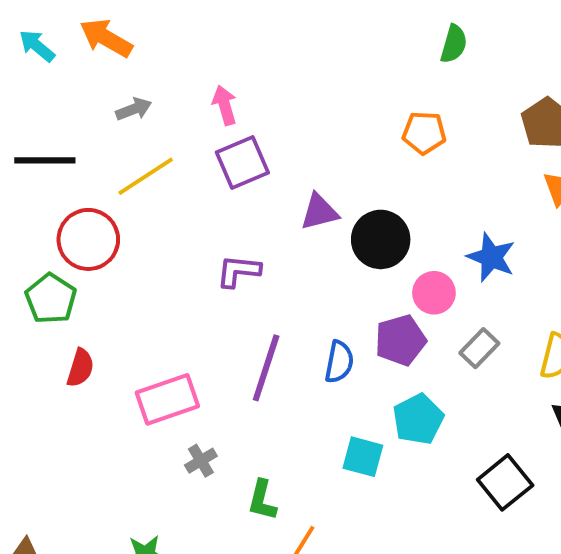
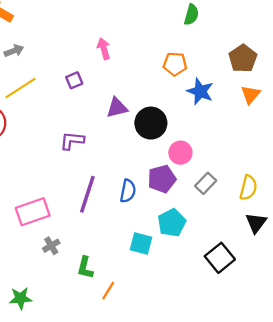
pink arrow: (225, 105) -> (104, 49), moved
purple square: (242, 162) -> (74, 80), size x0.6
blue star: (491, 257) -> (200, 91), moved

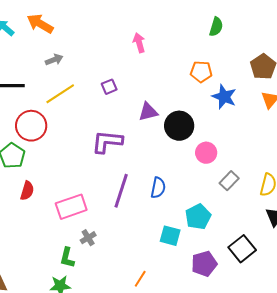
pink arrow: (104, 49) -> (139, 43), moved
purple L-shape: (72, 141) -> (107, 142), size x1.4
purple pentagon: (162, 179) -> (204, 264), moved
green L-shape: (85, 268) -> (67, 258), moved

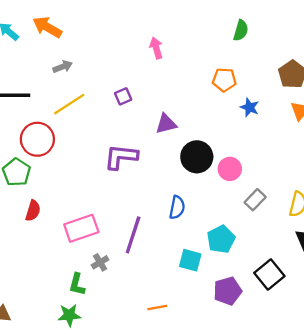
blue star: (224, 97) -> (250, 107), size x0.7
black circle: (179, 126) -> (197, 157), moved
purple line: (121, 191) -> (133, 235), moved
orange line: (140, 279) -> (157, 307), turned 48

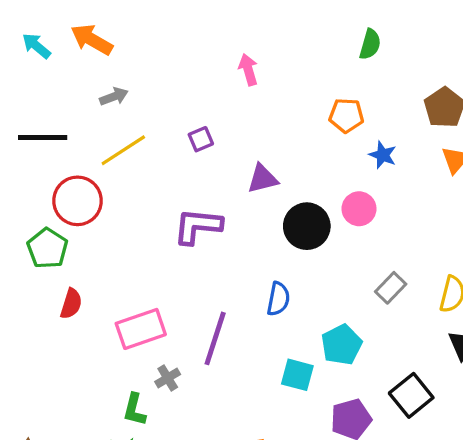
pink circle: (230, 169) -> (359, 209), moved

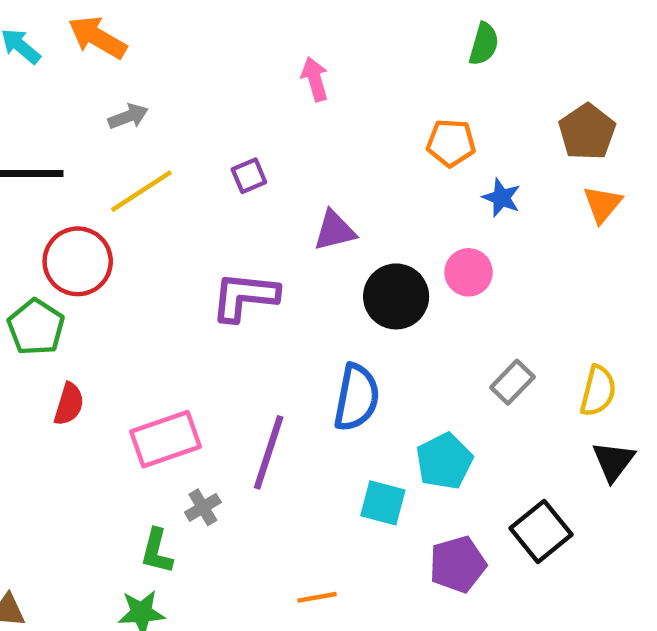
blue semicircle: (278, 299) -> (357, 397), size x1.4

